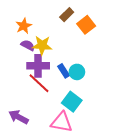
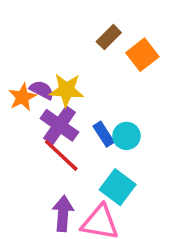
orange star: (24, 26) -> (22, 97), moved
purple cross: (38, 66) -> (59, 125), turned 35
purple arrow: (19, 117) -> (63, 214), moved, turned 66

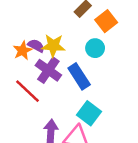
blue rectangle: (104, 134) -> (79, 76), size x1.5
cyan circle: (126, 136) -> (95, 48), moved
red line: (61, 155) -> (27, 91), moved

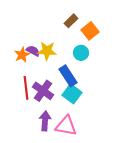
purple cross: (48, 70) -> (43, 91), moved
red line: (27, 91) -> (26, 88), turned 40
cyan square: (89, 113) -> (72, 94), moved

